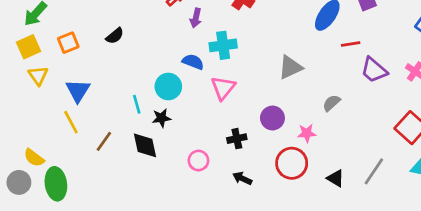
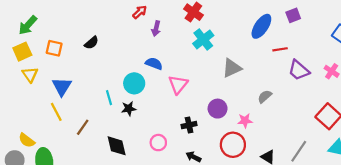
orange square: (68, 43) -> (54, 48), turned 35
cyan cross: (223, 45) -> (203, 39), moved, turned -30
black diamond: (145, 145) -> (117, 146), moved

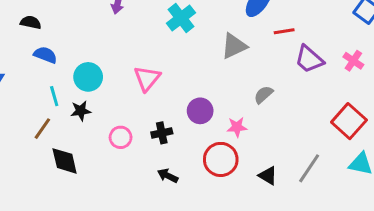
black semicircle: (91, 43) -> (31, 22), turned -128
blue semicircle: (154, 64) -> (45, 55), moved
gray triangle: (232, 68) -> (234, 46), moved
brown line: (83, 127) -> (42, 129), moved
pink circle: (158, 143) -> (121, 137), moved

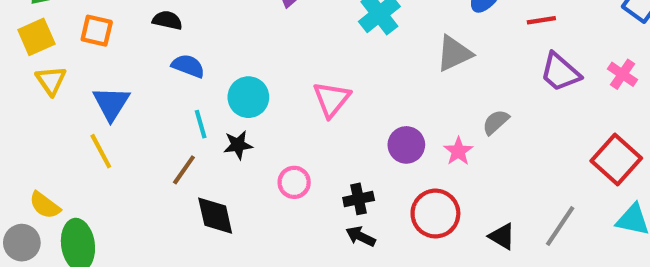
red line: (284, 31) -> (541, 20), moved
pink star: (237, 127) -> (458, 151), moved, turned -30
black cross: (162, 133) -> (359, 199), moved

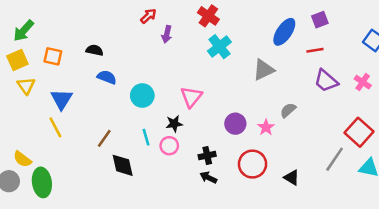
cyan line: (201, 124) -> (146, 137), moved
black star: (238, 145) -> (174, 124), moved
gray line: (560, 226) -> (335, 159), moved

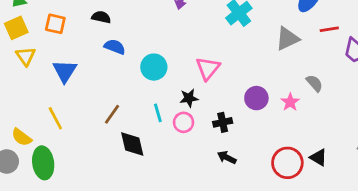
red line: (315, 50) -> (329, 29), moved
gray semicircle: (288, 110) -> (314, 83), turned 91
yellow line: (55, 127) -> (55, 118), moved
black cross: (207, 155) -> (223, 122), moved
red circle: (252, 164) -> (287, 163), moved

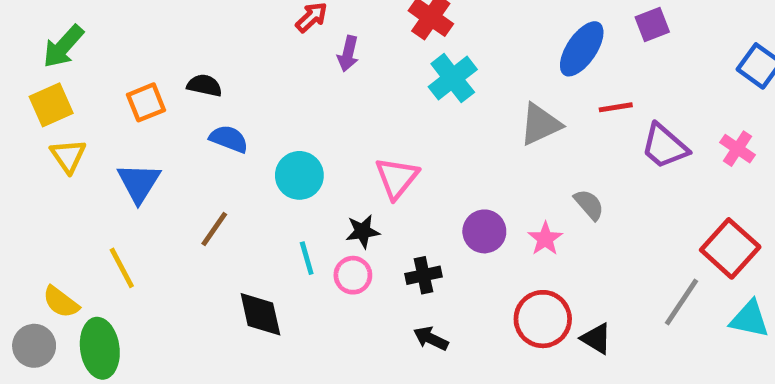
orange square: (55, 24) -> (146, 102), moved, turned -35
brown line: (112, 114) -> (214, 229), moved
red circle: (287, 163) -> (543, 319), moved

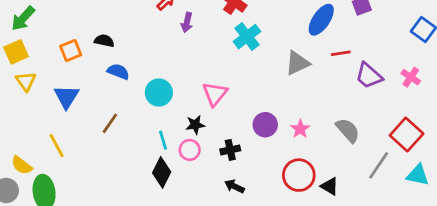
gray semicircle: (589, 205) -> (348, 130), moved, size x1.4
black diamond: (260, 314) -> (162, 172), moved, turned 40

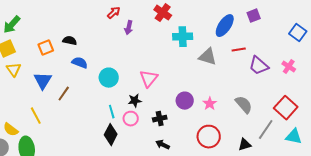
cyan cross: (247, 37) -> (183, 37), moved, turned 36
gray triangle: (297, 63) -> (208, 57), turned 42
brown line: (110, 123) -> (64, 94), moved
black triangle: (330, 186) -> (245, 145), moved, turned -48

